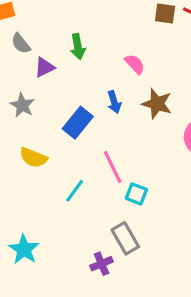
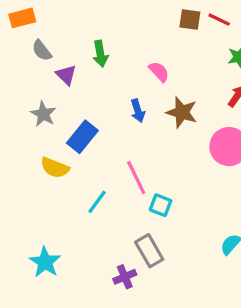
purple triangle: (45, 67) -> (66, 75), turned -50
blue rectangle: (78, 123) -> (82, 137), moved

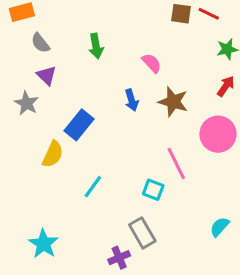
purple triangle: (66, 75) -> (47, 75), moved
gray star: (43, 114) -> (27, 103), moved
yellow semicircle: (55, 168) -> (53, 154), turned -88
pink line: (136, 177) -> (176, 163), moved

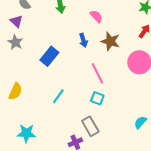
purple triangle: (47, 75) -> (16, 21), moved
yellow semicircle: (53, 154) -> (15, 91), moved
pink line: (176, 163) -> (97, 73), moved
cyan star: (43, 244) -> (26, 133), turned -30

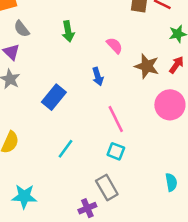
brown star: (110, 41) -> (147, 66), moved
cyan semicircle: (140, 122) -> (171, 182), turned 128

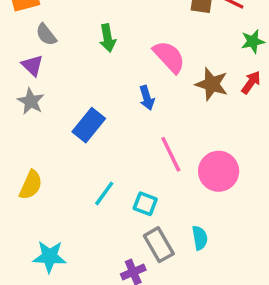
pink semicircle: (115, 46) -> (169, 57), size x1.5
pink circle: (170, 105) -> (219, 171), moved
cyan square: (116, 151) -> (145, 204), moved
cyan semicircle: (171, 182) -> (200, 238), moved

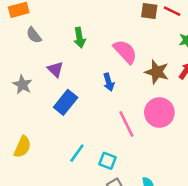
purple triangle: (32, 65) -> (55, 69), moved
pink circle: (219, 171) -> (159, 113), moved

